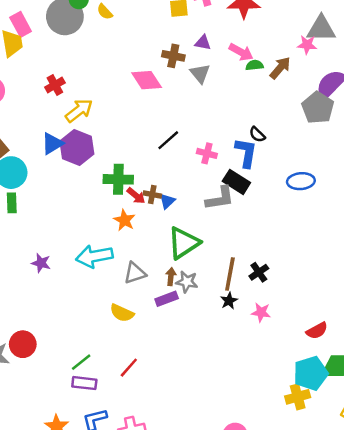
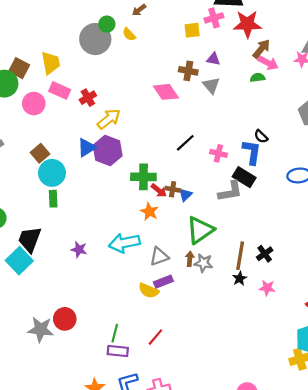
pink rectangle: (21, 24) -> (60, 90), moved, turned -36
pink arrow: (241, 52) -> (268, 63), moved
brown arrow: (280, 68) -> (261, 49), moved
purple rectangle: (167, 299) -> (163, 282), moved
green line: (81, 362) -> (115, 333), turned -36

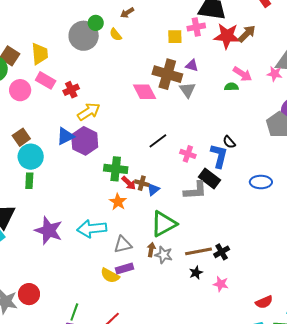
brown arrow: (261, 49) -> (247, 34), moved
brown cross: (188, 71) -> (167, 74), size x1.6
purple star: (79, 249) -> (49, 231), size x1.8
brown line: (240, 256) -> (198, 251), turned 64

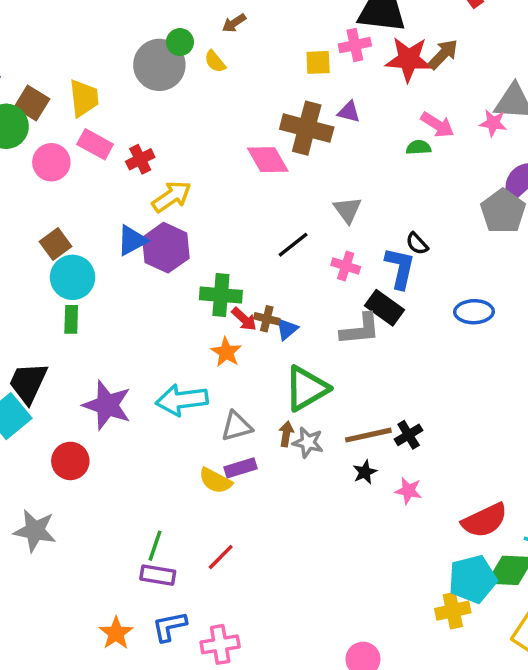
gray triangle: (187, 90) -> (347, 210), moved
red circle: (29, 294) -> (70, 461), moved
red semicircle: (264, 302) -> (485, 520), size x1.5

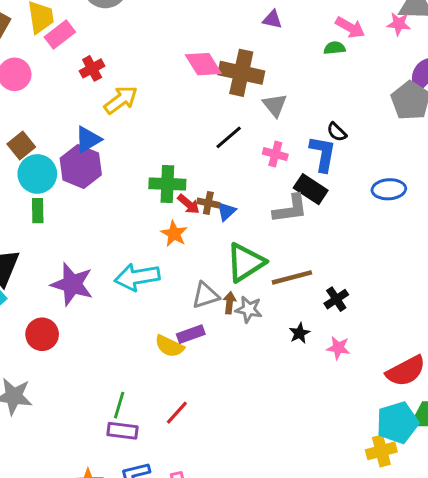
brown cross: (307, 128) -> (241, 73), moved
pink rectangle: (95, 144) -> (60, 34), moved, turned -64
purple hexagon: (166, 248) -> (81, 167), moved
gray triangle: (237, 426) -> (205, 295), moved
brown line: (368, 435) -> (292, 277), moved

